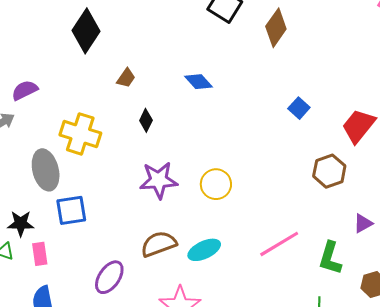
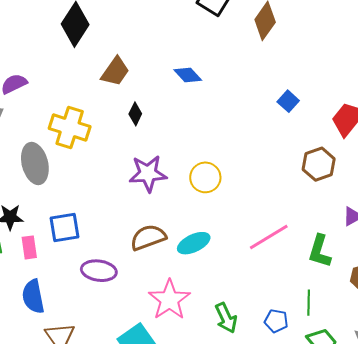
brown trapezoid: (126, 78) -> (115, 71), size x1.5
blue square: (71, 210) -> (65, 228), moved
purple ellipse: (109, 277) -> (99, 271), turned 64

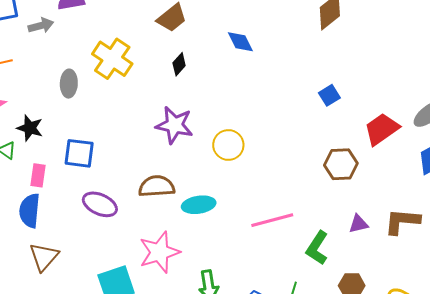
gray ellipse: (35, 164) -> (69, 84), size x0.7
pink rectangle: (29, 247) -> (38, 175), moved

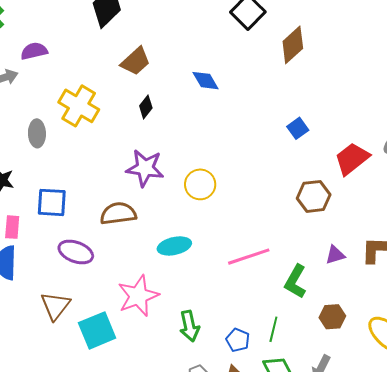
brown semicircle: (157, 186) -> (118, 214), moved
brown triangle: (44, 257) -> (55, 306), moved

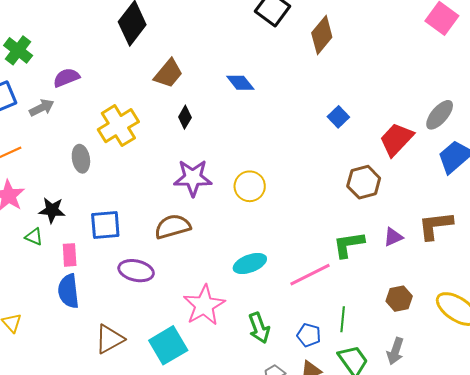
yellow cross: (79, 106) -> (118, 126), turned 36
cyan ellipse: (174, 246) -> (250, 263), moved
pink line: (249, 257) -> (310, 275), moved
green L-shape: (295, 281) -> (349, 245), moved, turned 60
brown triangle: (55, 306) -> (109, 339), moved, turned 32

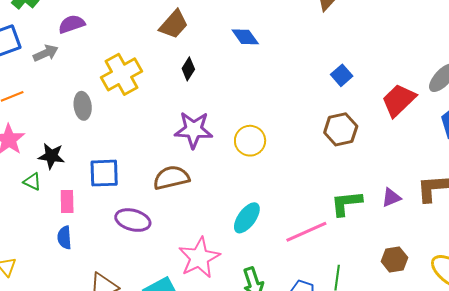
brown hexagon: (364, 182) -> (341, 129), moved
cyan ellipse: (250, 263) -> (247, 218), turned -36
blue semicircle: (68, 291) -> (64, 238), size x0.7

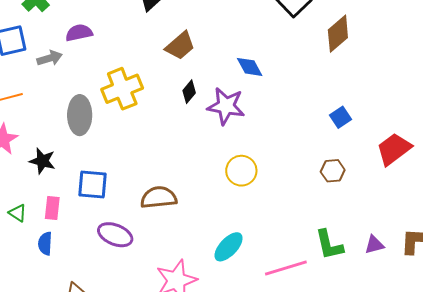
gray ellipse: (83, 106) -> (80, 115), size x1.4
brown hexagon: (341, 129) -> (333, 171), size x0.7
purple star: (194, 130) -> (226, 106), moved
green triangle: (32, 182) -> (18, 213), moved
green L-shape: (346, 203) -> (329, 245), turned -104

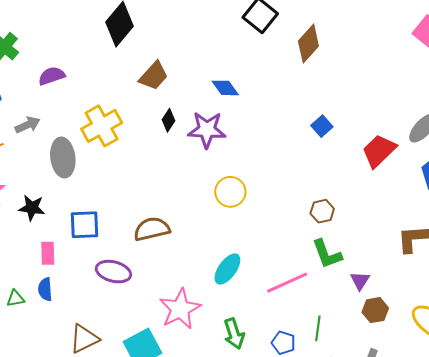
gray arrow: (50, 58) -> (28, 125), moved
brown hexagon: (333, 171) -> (322, 211), moved
green triangle: (18, 213) -> (15, 299), moved, turned -36
purple triangle: (374, 245) -> (360, 281), moved, turned -35

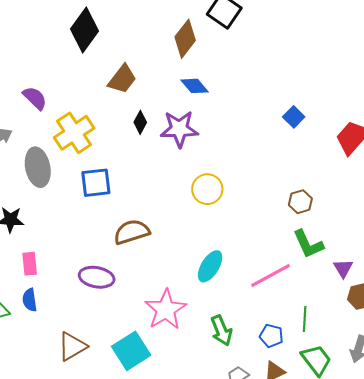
brown diamond: (308, 44) -> (185, 39), moved
purple semicircle: (52, 76) -> (35, 98), moved, turned 68
blue square: (85, 225) -> (96, 183), moved

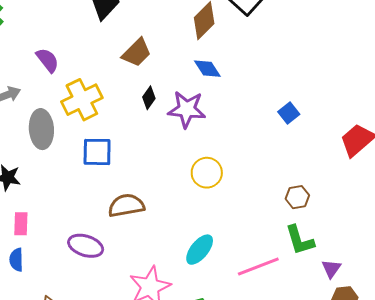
blue square: (294, 117) -> (289, 113), moved

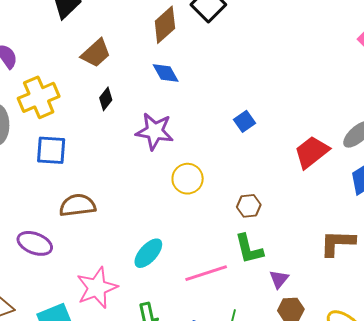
purple star: (187, 109) -> (155, 131), moved
yellow circle: (207, 173) -> (188, 179), moved

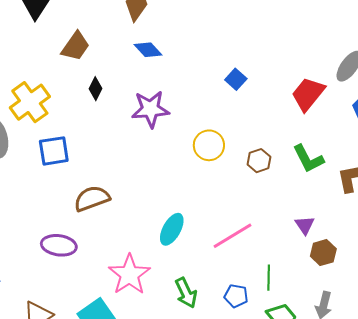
yellow circle: (188, 179) -> (209, 145), moved
green L-shape: (249, 249) -> (308, 159), moved

